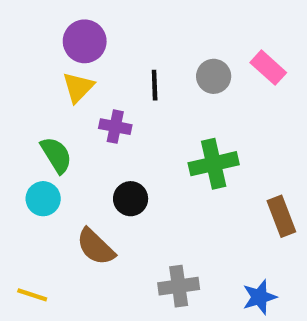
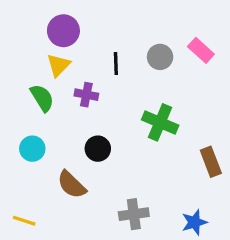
green semicircle: (56, 155) -> (42, 98), moved
green cross: (214, 164) -> (160, 122), turned 36

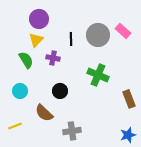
gray circle: (160, 57) -> (98, 35), size x1.5
gray cross: (134, 214) -> (72, 131), moved
yellow line: (24, 221) -> (15, 126), moved, turned -40
blue star: (194, 222) -> (128, 135), moved

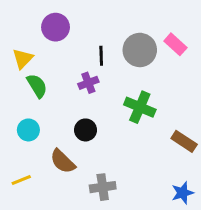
yellow triangle: (36, 40) -> (23, 59), moved
purple cross: (53, 58) -> (88, 83), moved, turned -32
brown rectangle: (129, 99) -> (184, 141), turned -36

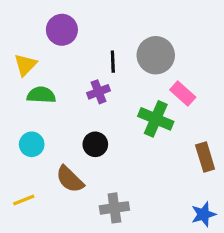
pink rectangle: (175, 44) -> (183, 93), moved
green semicircle: (37, 86) -> (41, 95), turned -55
brown rectangle: (184, 141) -> (205, 157), turned 40

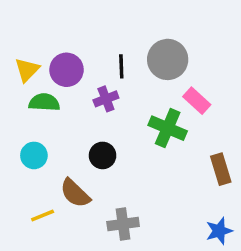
purple circle: (62, 30) -> (67, 70), moved
yellow line: (24, 200) -> (43, 215), moved

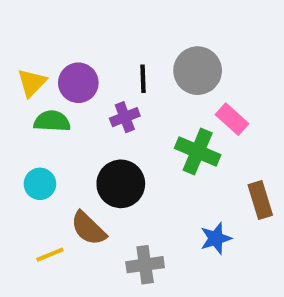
black circle: (103, 155) -> (121, 184), size x1.5
blue star: (219, 231) -> (216, 238), moved

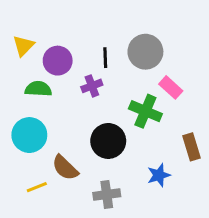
yellow triangle: (32, 83) -> (23, 46), moved
cyan circle: (40, 184) -> (29, 135), size x1.5
black circle: (121, 184) -> (108, 141), moved

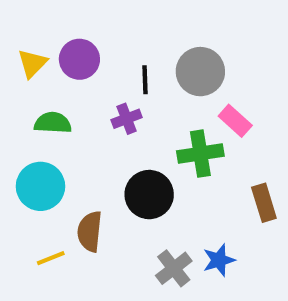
purple circle: (58, 61) -> (79, 59), moved
green cross: (145, 111) -> (200, 154), turned -32
brown semicircle: (65, 168) -> (90, 231), turned 52
blue star: (159, 175) -> (219, 260), moved
gray cross: (107, 195) -> (174, 268), moved, turned -30

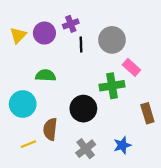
purple cross: (127, 119) -> (71, 24), moved
green semicircle: (53, 123) -> (46, 75), moved
gray cross: (174, 268) -> (86, 149), moved

